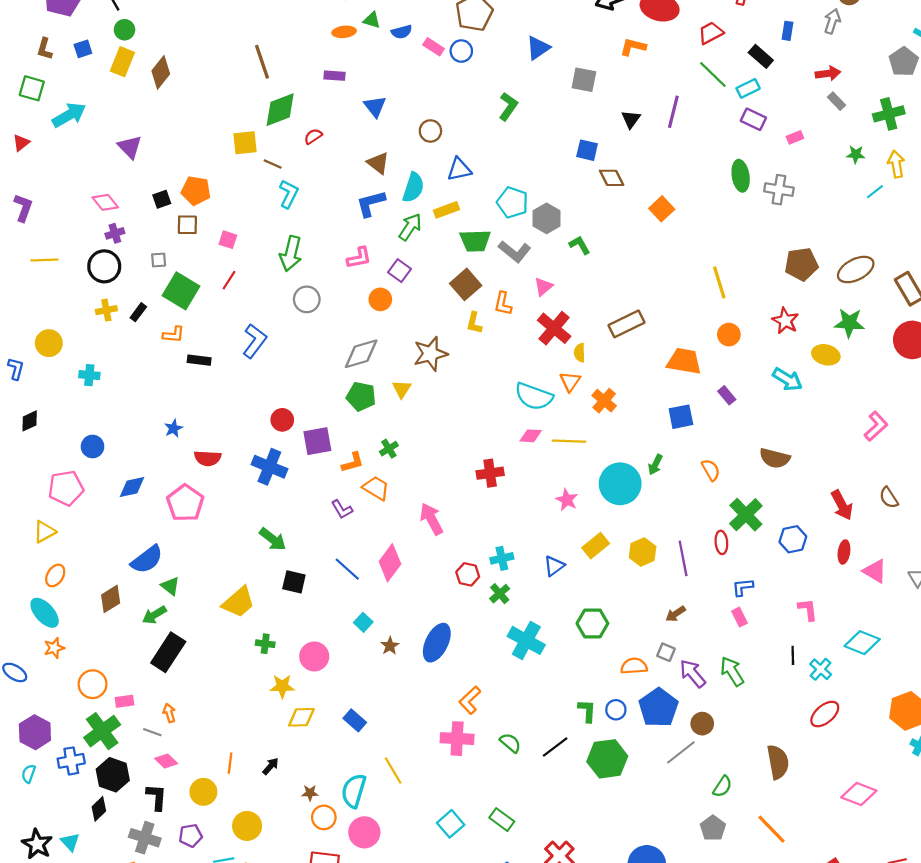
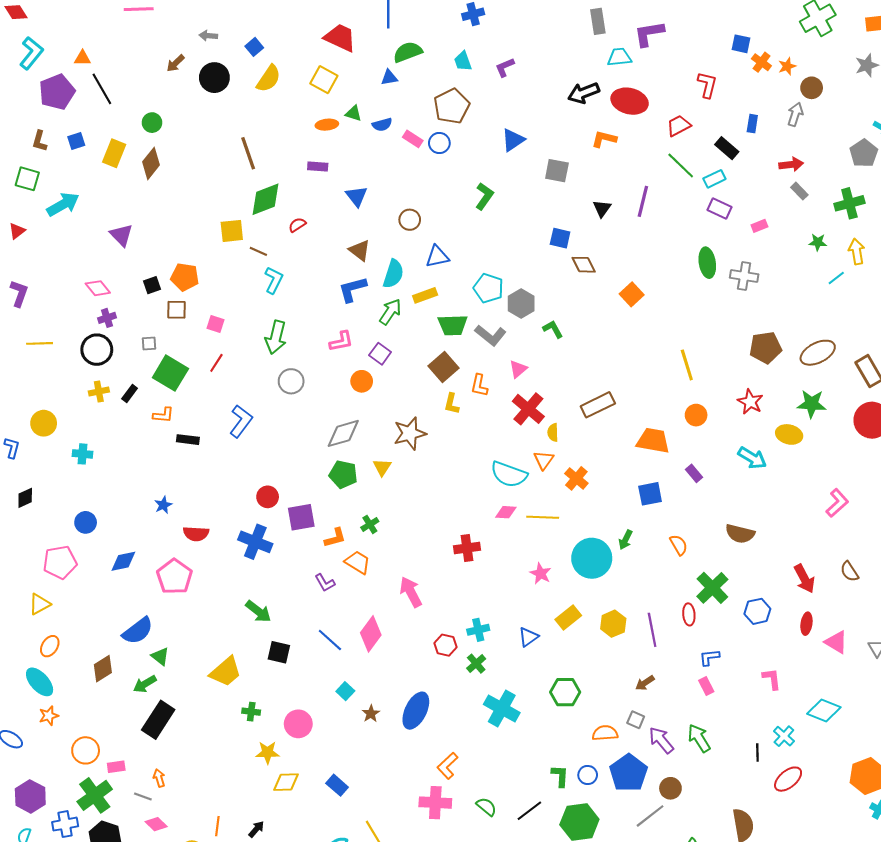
green circle: (124, 30) -> (152, 123), moved
black line: (793, 655) -> (757, 752), moved

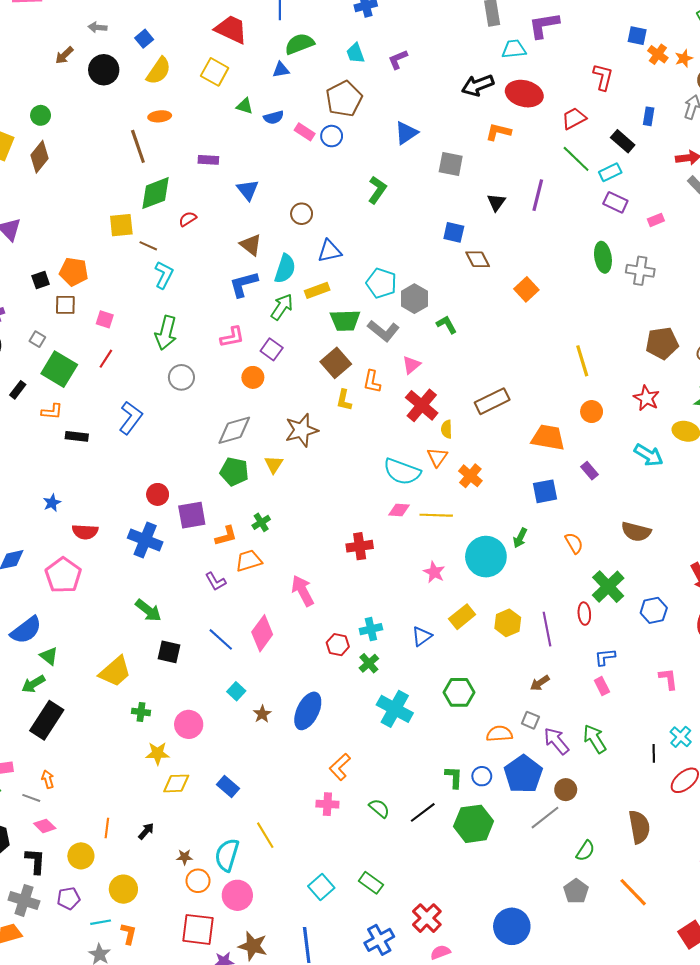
orange ellipse: (327, 125) -> (160, 116), moved
gray square: (149, 343) -> (37, 339), turned 35
orange trapezoid: (358, 562) -> (249, 561), turned -48
pink cross: (435, 803) -> (327, 804), size x0.7

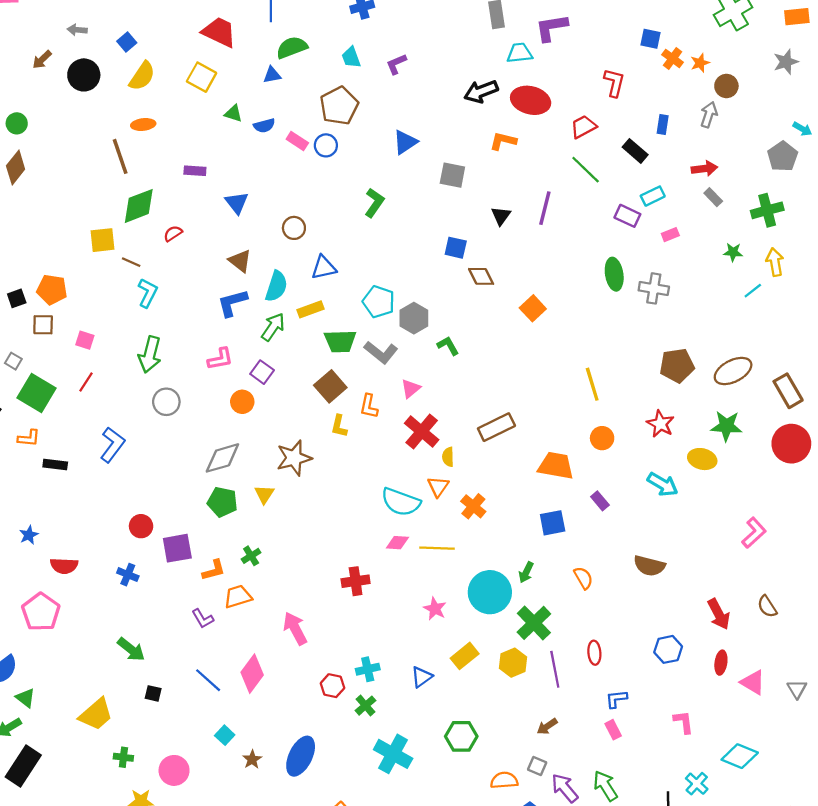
cyan rectangle: (610, 172) -> (653, 196), moved
blue cross: (145, 540) -> (128, 575), size x0.6
green cross: (608, 587) -> (534, 623), moved
black square: (169, 652) -> (153, 693), size x0.7

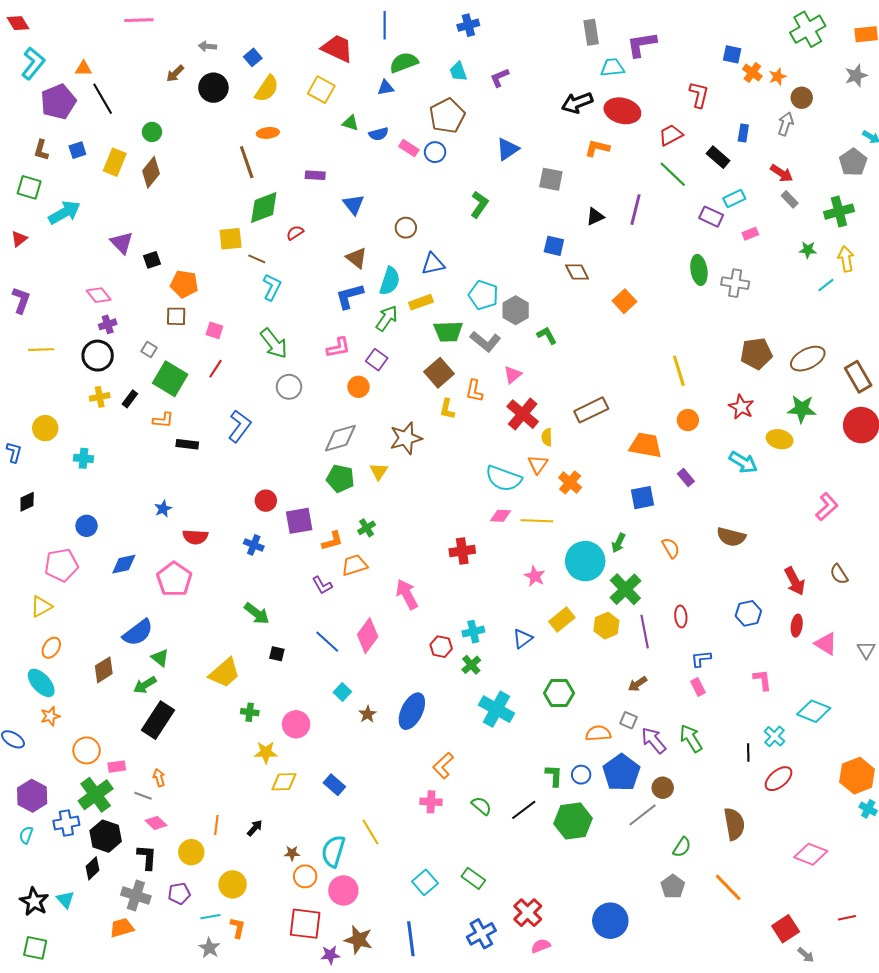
red arrow: (704, 169) -> (782, 173), turned 40
black triangle: (501, 216) -> (595, 217), turned 30
black square: (17, 298) -> (152, 260), moved
green arrow: (150, 354) -> (274, 343), turned -52

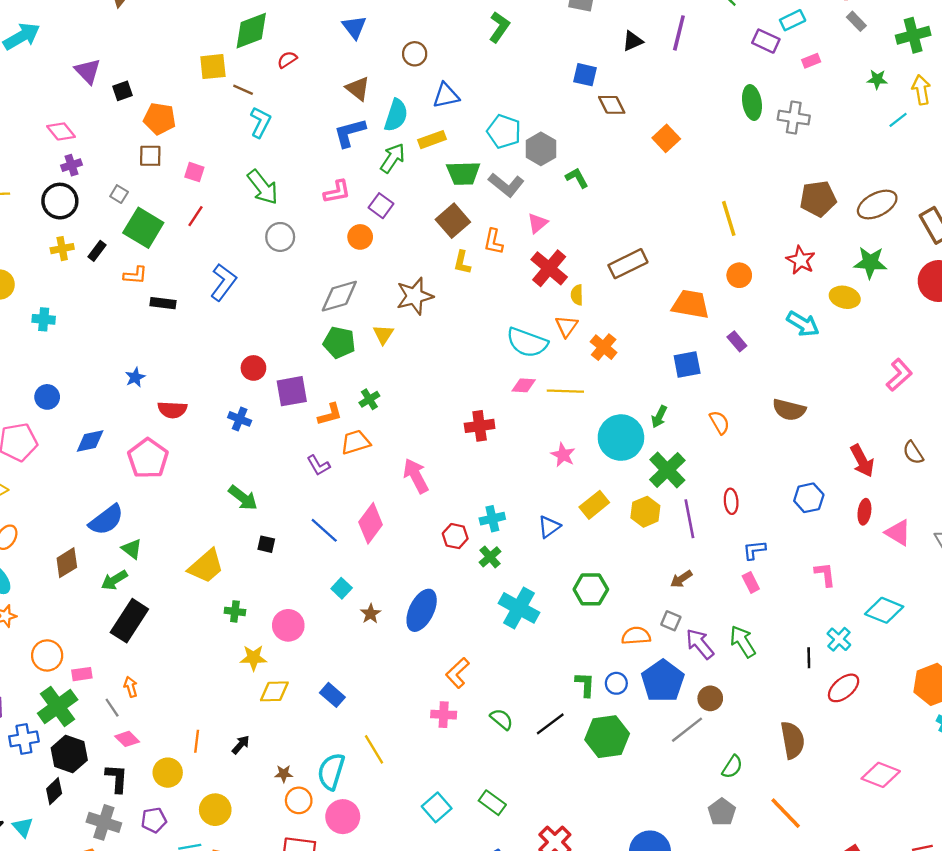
gray line: (143, 796) -> (112, 708), turned 36

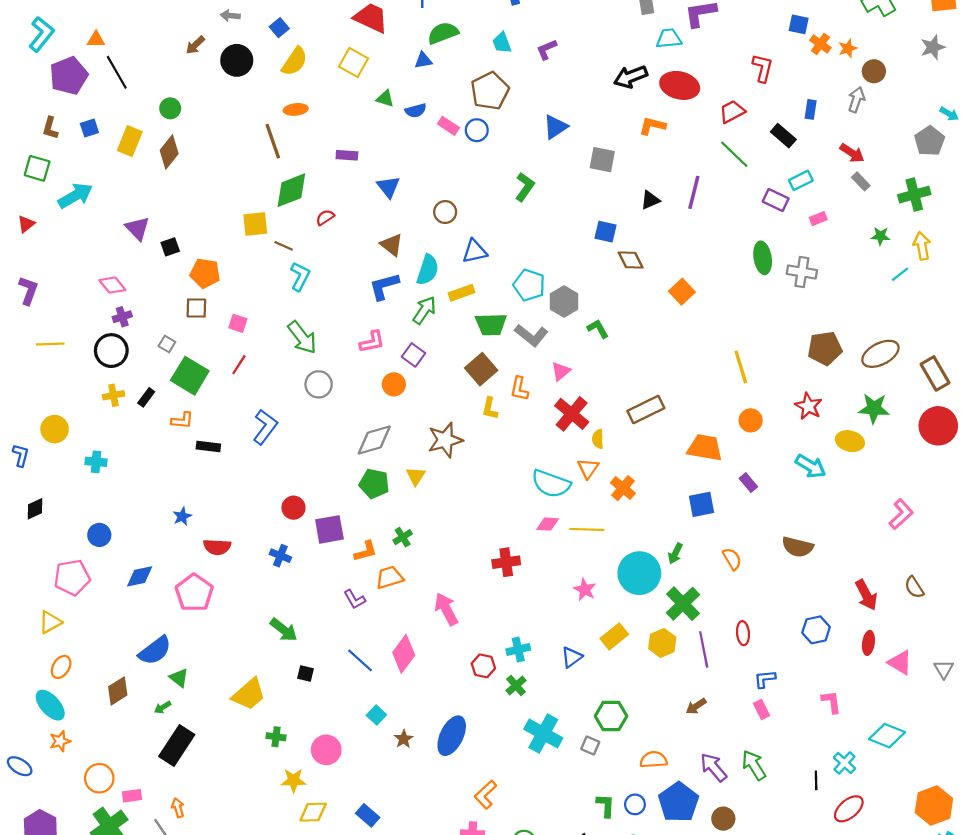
green arrow: (114, 580) -> (163, 707), size x0.7
gray square: (671, 621) -> (590, 745), moved

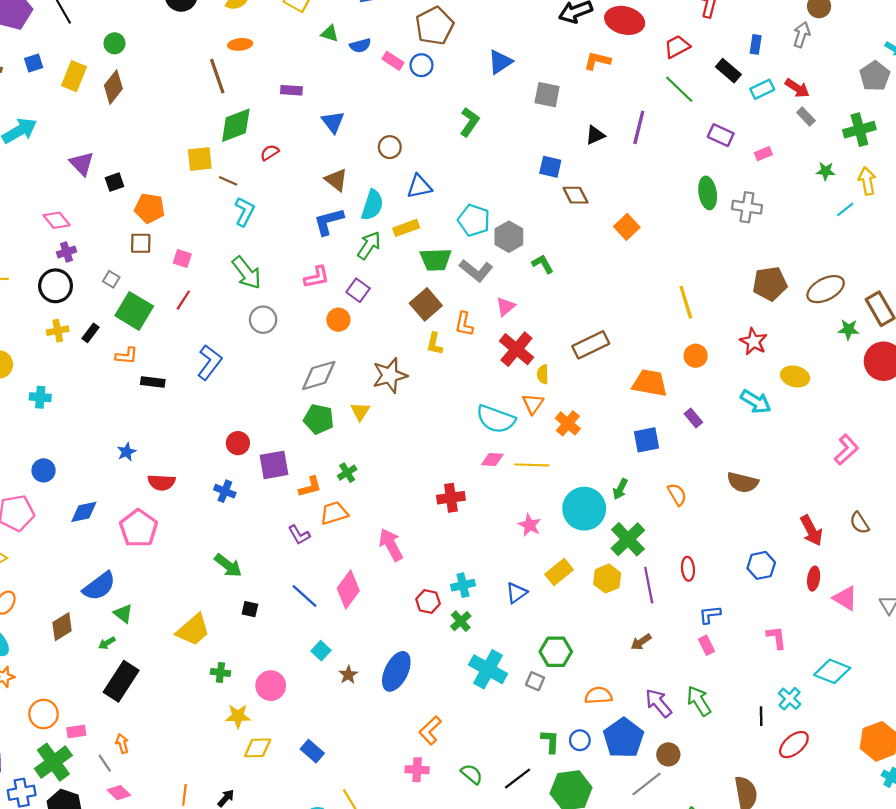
cyan rectangle: (801, 180) -> (762, 89), moved
green star: (874, 408) -> (849, 330), moved, size x0.7

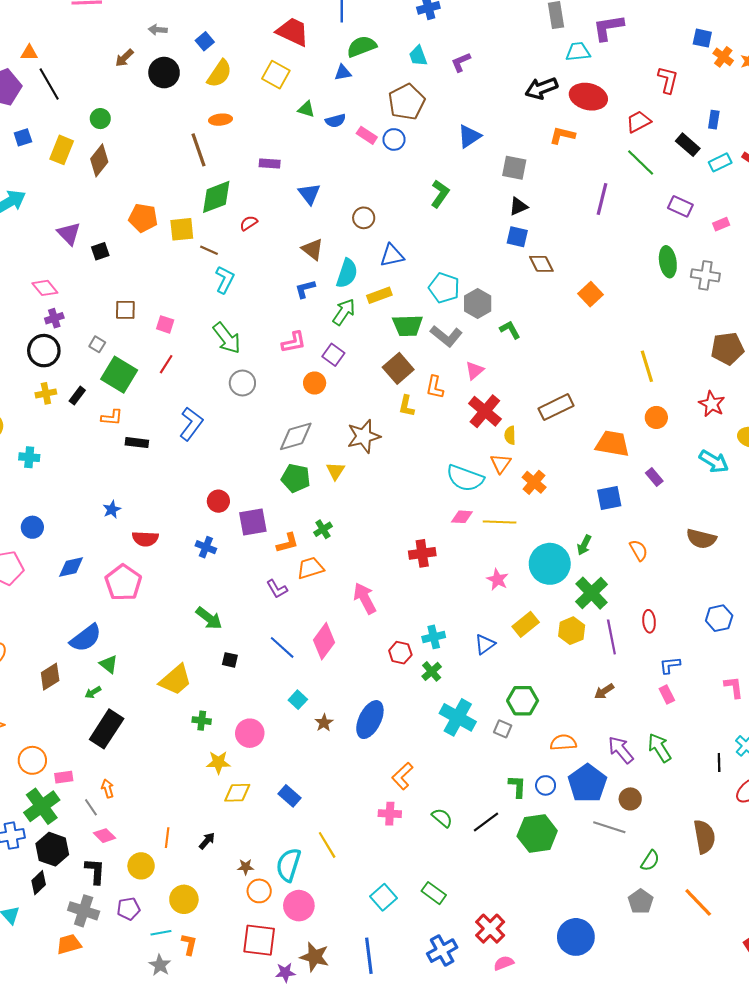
black triangle: (595, 135) -> (518, 206), moved
orange pentagon: (149, 208) -> (143, 218), moved
blue L-shape: (329, 221) -> (305, 289), size x0.7
gray line: (646, 784) -> (609, 827), turned 56

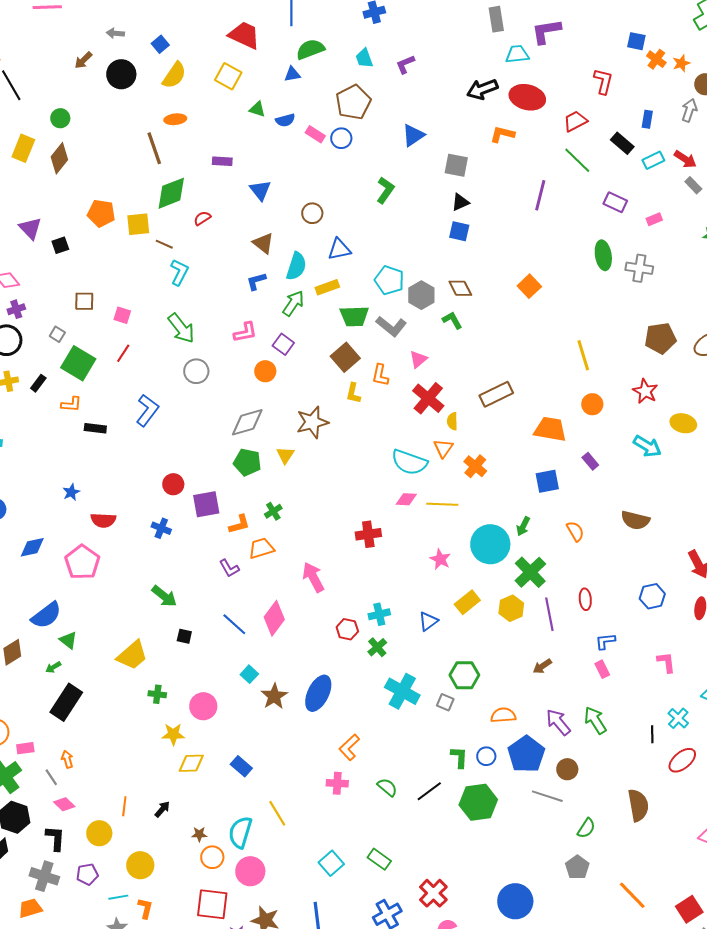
brown diamond: (541, 264) -> (460, 288), moved
brown star: (324, 723) -> (274, 696), size x1.5
orange line: (698, 902) -> (632, 895), moved

